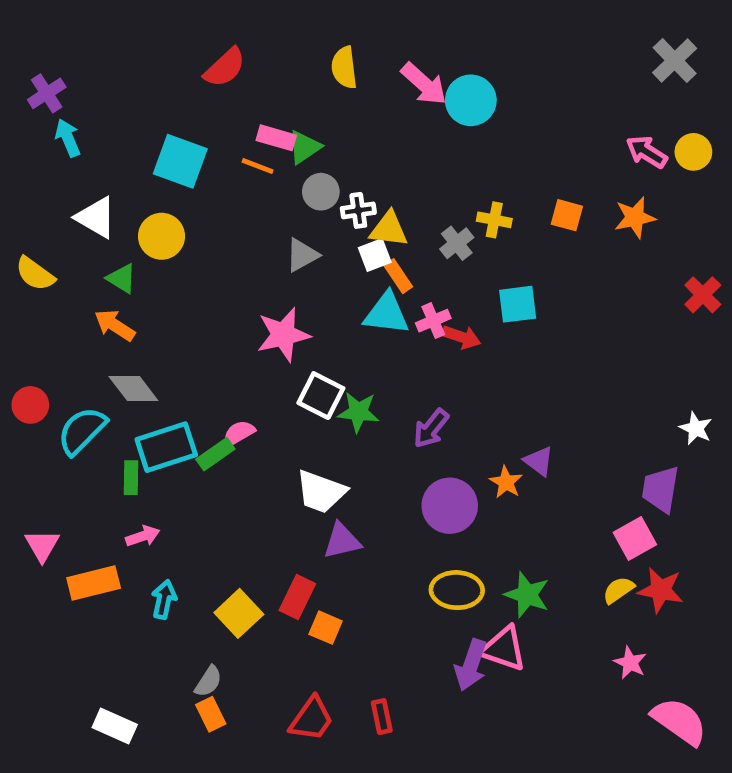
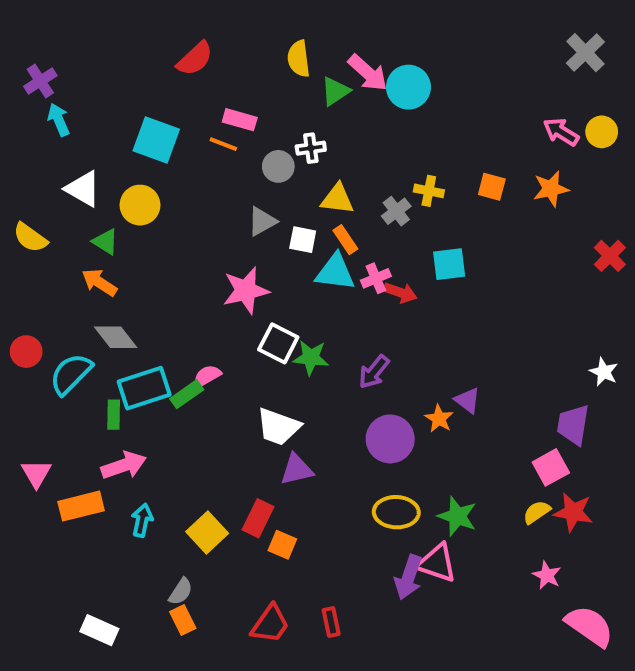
green triangle: (304, 147) -> (335, 91), moved
white cross: (358, 210) -> (311, 148), moved
white square: (375, 255) -> (303, 240), moved, turned 32
pink arrow: (143, 536) -> (124, 465), size x1.5

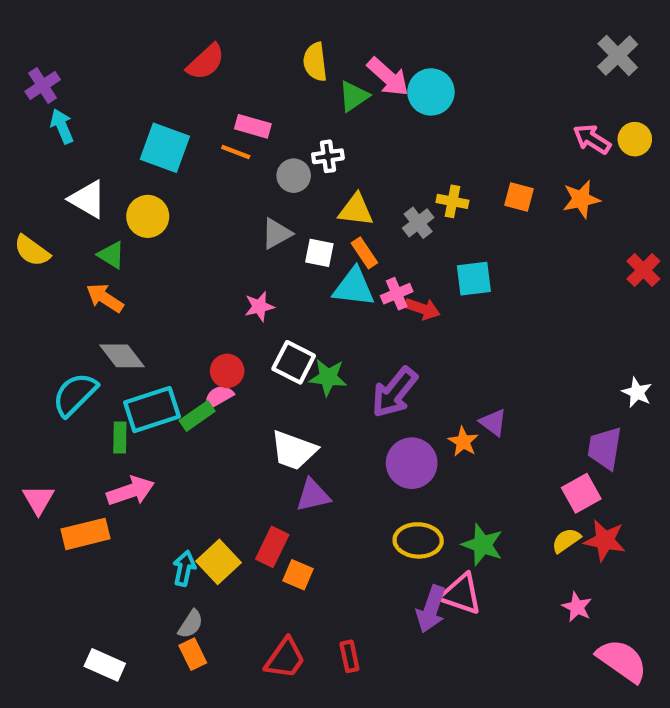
pink star: (246, 290) -> (259, 307), size x0.6
red circle: (26, 352) -> (227, 371), moved
purple arrow: (374, 372) -> (395, 392), size x1.4
cyan arrow: (142, 520) -> (184, 568), moved

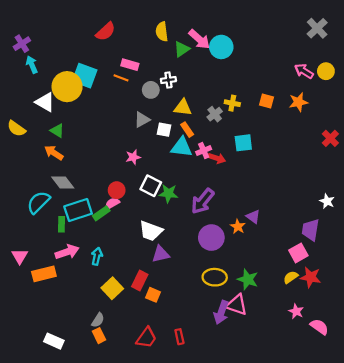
yellow circle: (148, 216) -> (67, 87), moved, size x1.4
cyan arrow: (184, 568) -> (97, 256), moved
pink semicircle: (622, 661) -> (319, 327), moved, size x0.7

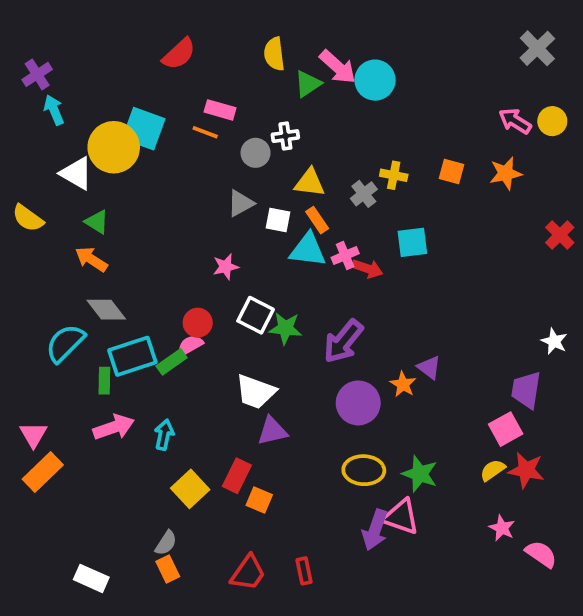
orange rectangle: (44, 274) -> (43, 472), moved, turned -30

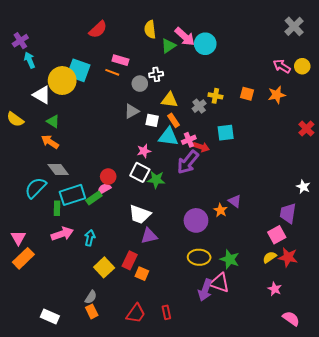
pink star: (226, 267) -> (144, 151), moved
purple arrow: (343, 341) -> (188, 162), moved
pink semicircle: (541, 554) -> (291, 319), moved

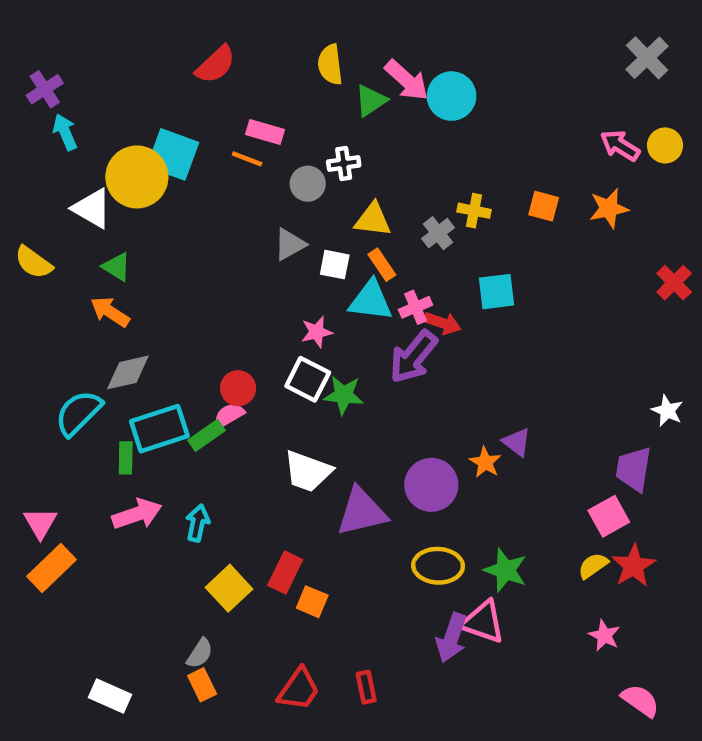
gray diamond: (58, 169) -> (128, 372), turned -65
purple triangle: (149, 236) -> (362, 512), moved, size x1.4
red star: (288, 257) -> (634, 566), turned 30

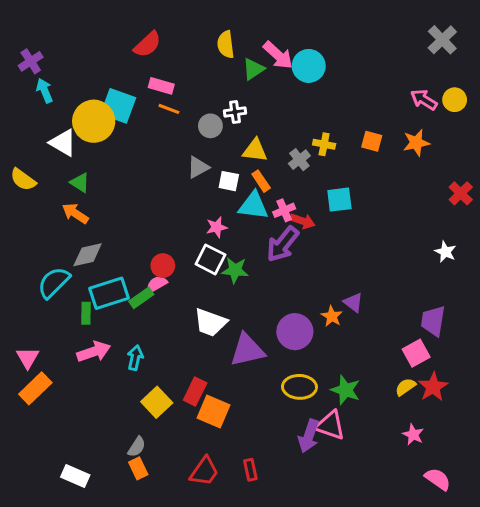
pink rectangle: (265, 132) -> (161, 86), moved
white star: (667, 411) -> (445, 252), moved
orange square: (312, 602) -> (213, 411), size x1.5

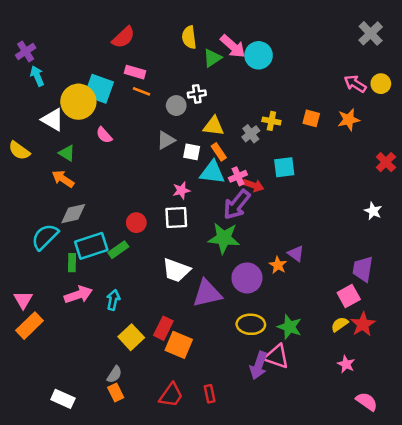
white square: (210, 259) -> (176, 217), turned -30
green star: (235, 270) -> (224, 238), moved, size x1.4
pink semicircle: (157, 284) -> (104, 135), moved, turned -102

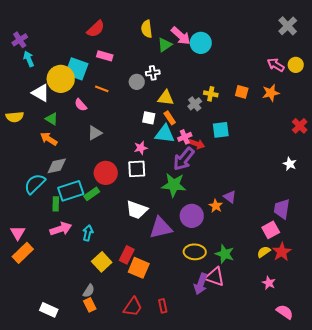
orange line: (141, 91) -> (102, 89), moved
gray triangle: (166, 140) -> (95, 133), moved
yellow semicircle: (19, 151) -> (15, 117), turned -42
red circle: (136, 223) -> (106, 173), size x1.5

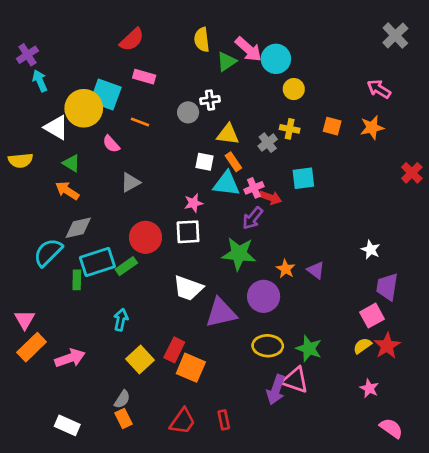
yellow circle: (296, 65) -> (294, 89), moved
purple arrow: (184, 159) -> (253, 218), size x0.7
white star: (290, 164) -> (371, 250), moved
orange star: (216, 206) -> (286, 269), moved
pink arrow: (61, 229) -> (70, 358), moved

